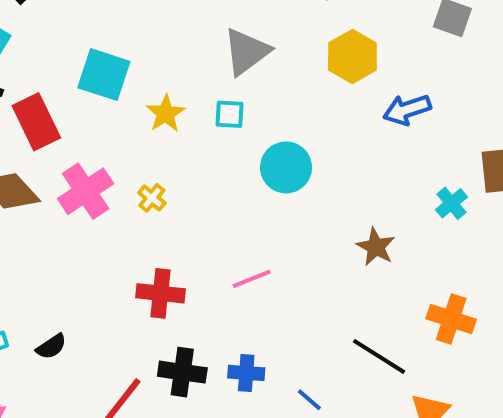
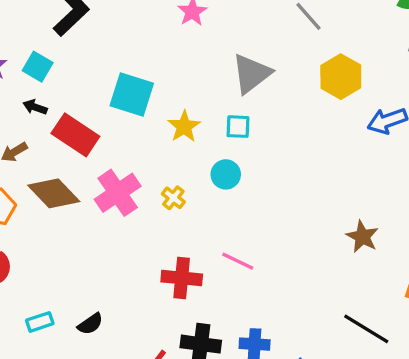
red rectangle: (36, 122) -> (75, 135), turned -30
cyan circle: (286, 167) -> (226, 174), moved, size x0.7
pink line: (252, 279) -> (238, 261), moved, turned 48

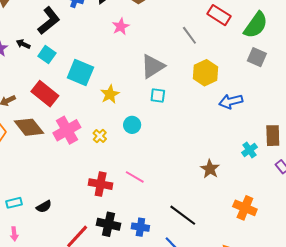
cyan square: (38, 67) -> (47, 55), moved
black arrow: (35, 107) -> (23, 44), moved
cyan square: (238, 127) -> (158, 96), moved
black line: (366, 329) -> (183, 215), moved

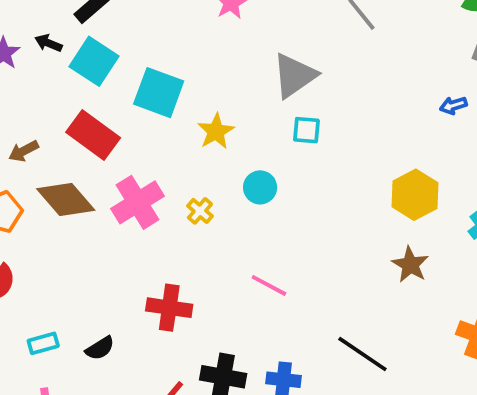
cyan square: (47, 55) -> (94, 61), size x1.4
yellow hexagon: (205, 73) -> (415, 195), moved
blue arrow: (231, 101) -> (453, 105), moved, size x0.6
red cross: (101, 184) -> (169, 308), moved

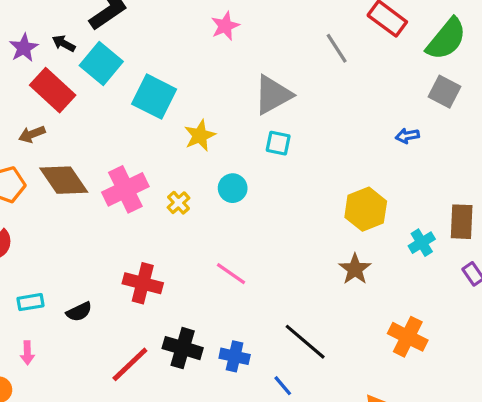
red rectangle: (93, 135) -> (53, 90), moved

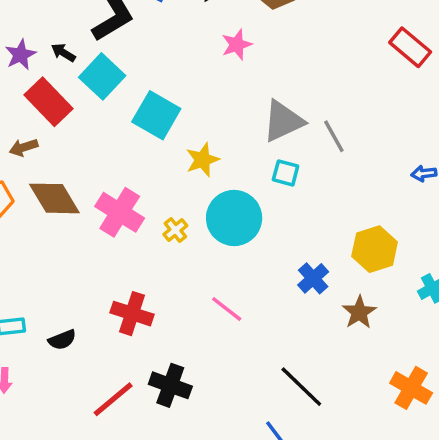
gray line: (337, 48) -> (334, 136), moved
cyan circle: (233, 188) -> (234, 218), size x1.8
pink cross: (125, 189) -> (120, 212), turned -36
blue cross: (235, 356) -> (313, 278), moved, turned 32

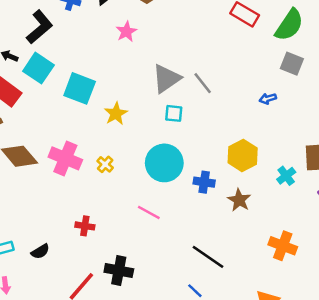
cyan circle: (234, 218) -> (164, 163), moved
blue cross: (313, 278) -> (204, 182), turned -30
red cross: (132, 314) -> (85, 226), size x0.7

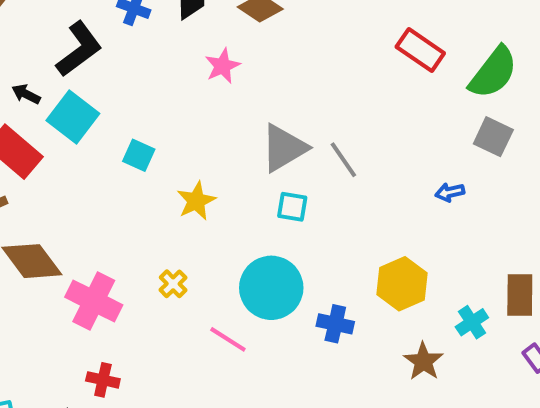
cyan square: (80, 88) -> (139, 155), size x0.6
pink cross: (65, 158) -> (94, 301), moved
brown star: (239, 200) -> (423, 361), moved
pink line: (149, 212) -> (228, 339), moved
red cross: (85, 226) -> (103, 380), moved

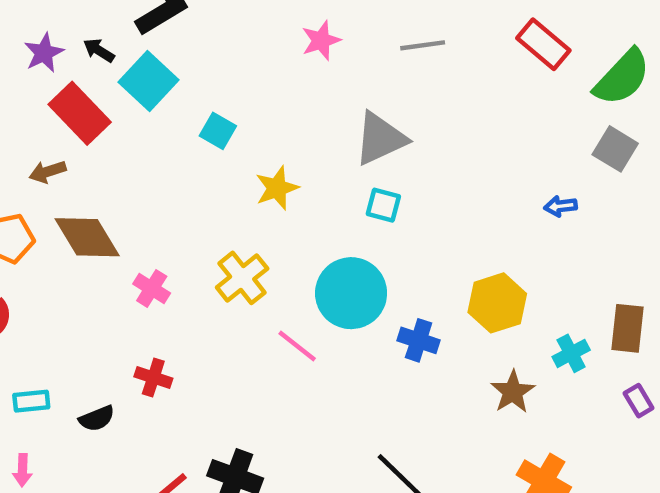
gray line: (343, 160) -> (423, 45), moved, turned -69
yellow cross: (173, 284) -> (242, 278), size x1.6
pink cross: (94, 301) -> (152, 289), size x0.6

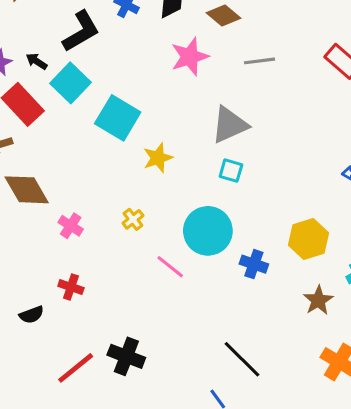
pink star: (321, 40) -> (190, 57), size x1.4
cyan square: (218, 131) -> (118, 118), size x1.8
yellow cross: (242, 278) -> (133, 219), size x0.6

